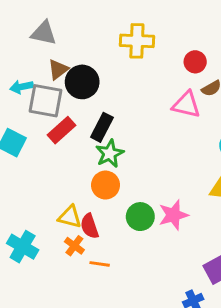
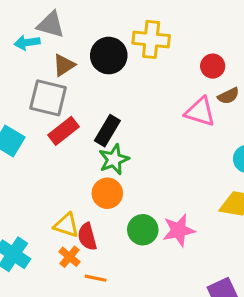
black circle: (82, 82) -> (109, 56), moved
cyan arrow: (21, 87) -> (27, 43), moved

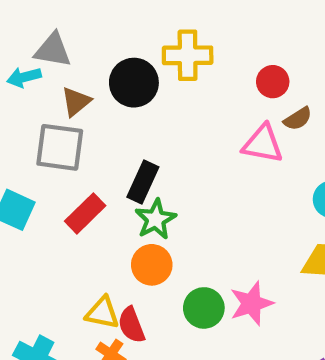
red rectangle: (63, 131) -> (85, 213), moved

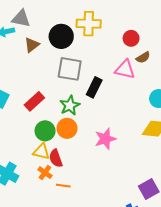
gray square: (60, 147) -> (70, 69), moved
black rectangle: (143, 182) -> (94, 87), moved
pink star: (251, 303) -> (105, 139), moved
green circle: (204, 308) -> (45, 131), moved

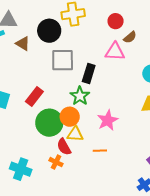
brown triangle: (32, 45) -> (23, 44), turned -42
green star: (70, 105) -> (80, 96), moved
green circle: (45, 131) -> (49, 123), size x1.4
yellow triangle: (41, 152) -> (75, 134), moved
orange line: (63, 186) -> (100, 151), moved

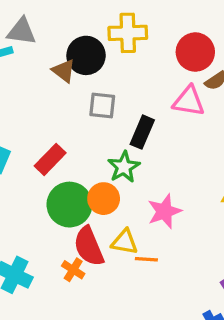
red circle: (116, 21) -> (195, 52), size x1.5
brown triangle: (23, 44) -> (64, 71), moved
gray square: (63, 60) -> (102, 106), size x0.7
yellow triangle: (75, 134) -> (125, 242), moved
red semicircle: (64, 147) -> (89, 246), size x1.4

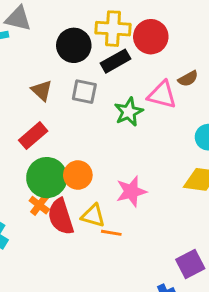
red circle: (195, 52) -> (151, 37), moved
brown triangle: (64, 71) -> (42, 91), moved
black rectangle: (142, 132) -> (116, 61), moved, turned 32
green star: (124, 167) -> (129, 112), moved
orange cross: (73, 270) -> (39, 205), moved

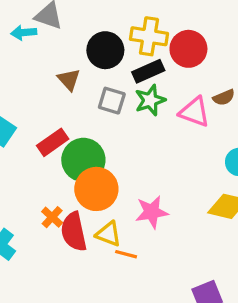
brown triangle: (42, 91) -> (69, 80), moved
green star: (129, 112) -> (150, 100), moved
orange circle: (78, 175) -> (96, 189), size x1.4
green circle: (47, 178) -> (83, 160), moved

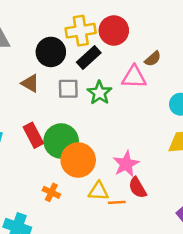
green star: (150, 100) -> (99, 93), moved
red rectangle: (53, 142) -> (33, 135), turned -65
red semicircle: (74, 232) -> (137, 188), moved, size x0.7

